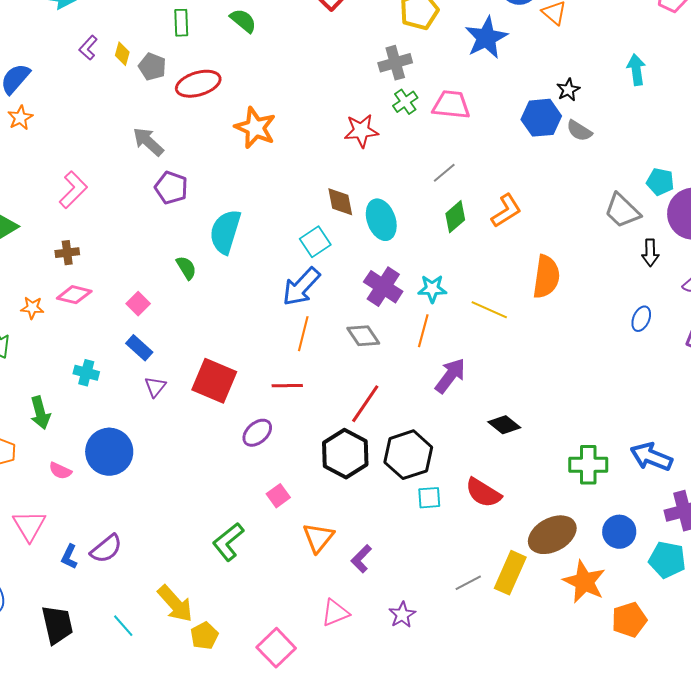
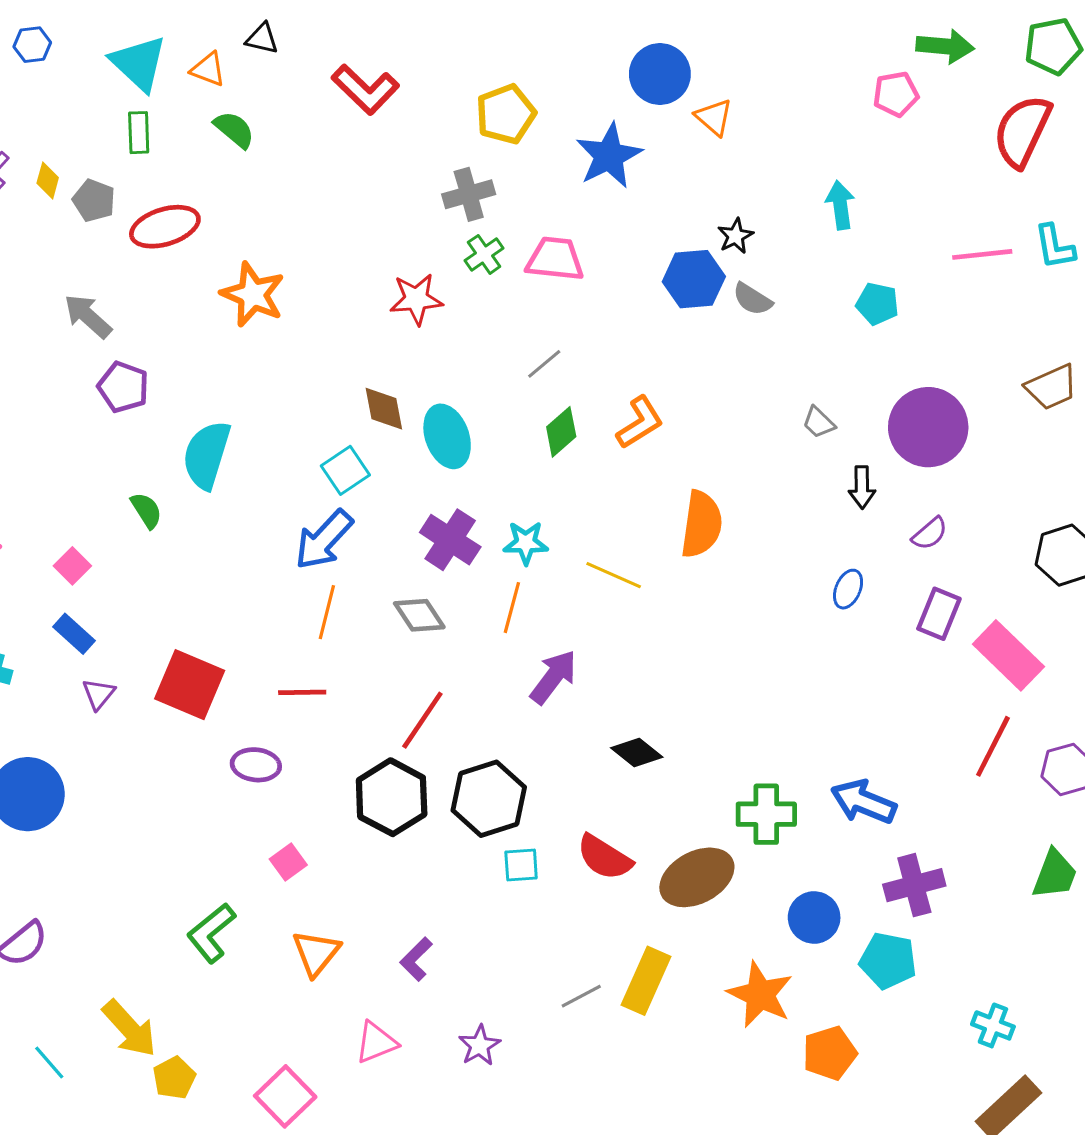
cyan pentagon: (660, 182) -> (877, 304), moved
gray trapezoid: (622, 211) -> (819, 423), size x0.6
purple ellipse: (257, 433) -> (256, 765), turned 48
brown ellipse: (552, 535) -> (697, 877), moved
orange triangle: (318, 538) -> (316, 953), moved

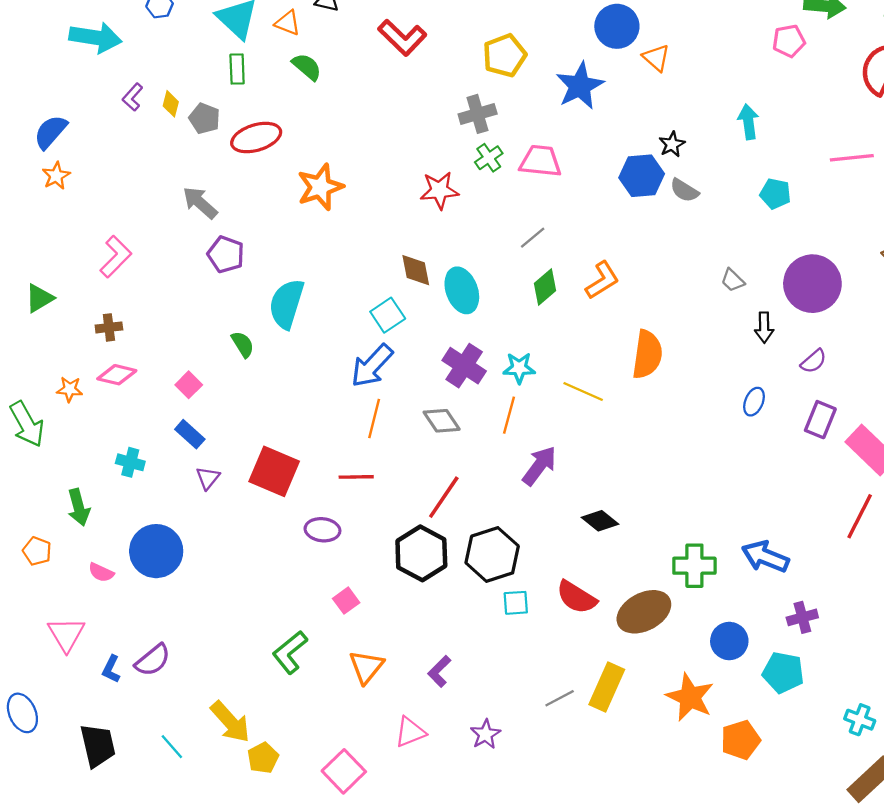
orange star: (253, 295) -> (320, 187), turned 30
purple cross: (914, 885) -> (802, 617), size x0.7

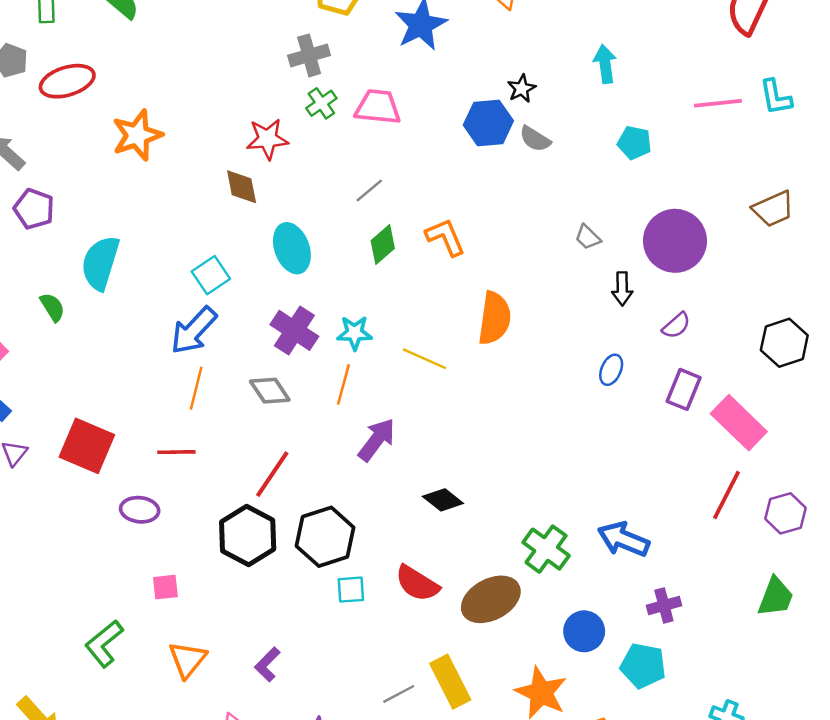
brown diamond: (416, 270) -> (242, 187), moved
orange L-shape: (602, 280) -> (445, 237), turned -81
green cross: (694, 566) -> (546, 549), turned 36
pink square: (346, 601) -> (165, 587), turned 30
yellow rectangle: (607, 687) -> (450, 682), turned -51

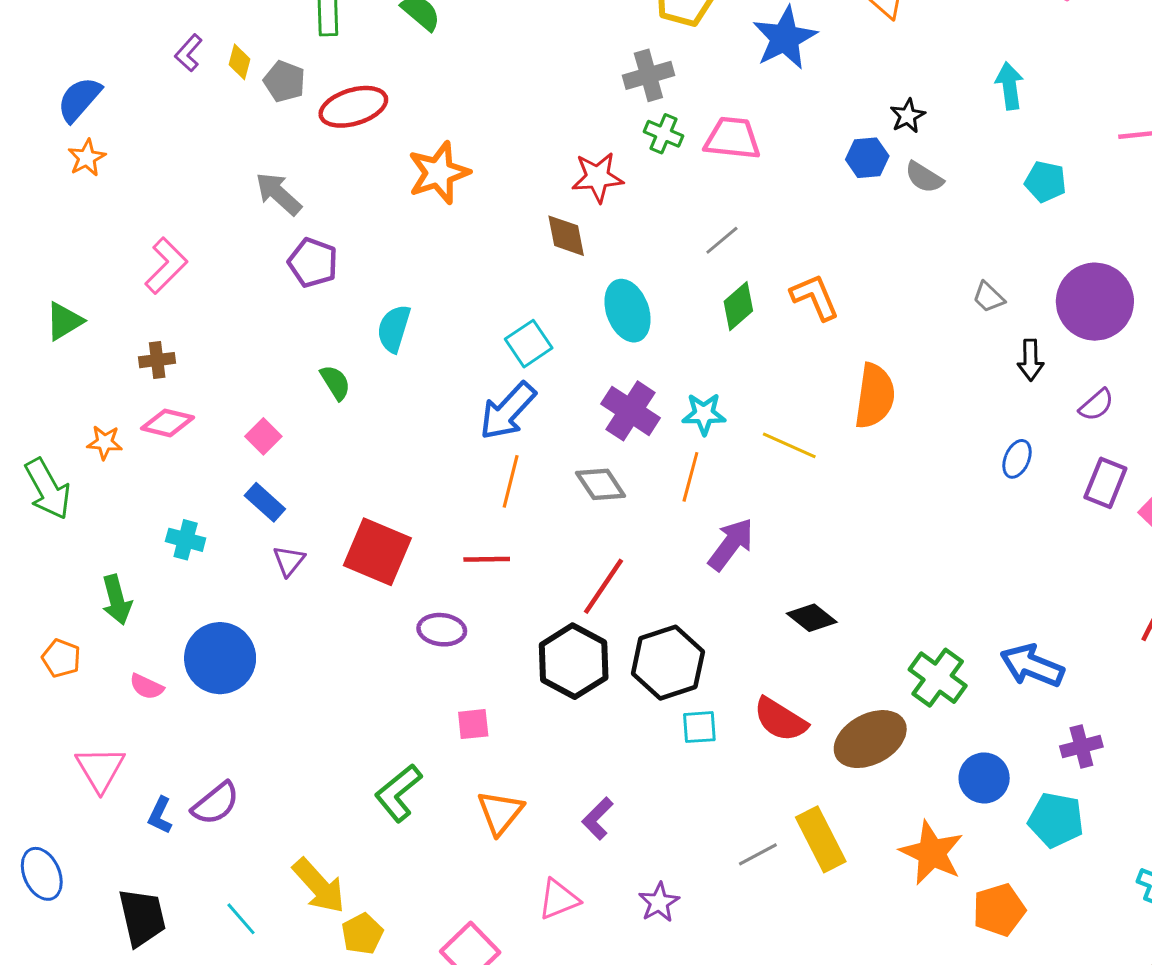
green cross: (321, 103) -> (663, 134), turned -32
blue hexagon: (488, 123) -> (867, 158), size x0.7
cyan semicircle: (100, 263) -> (394, 329), size x0.7

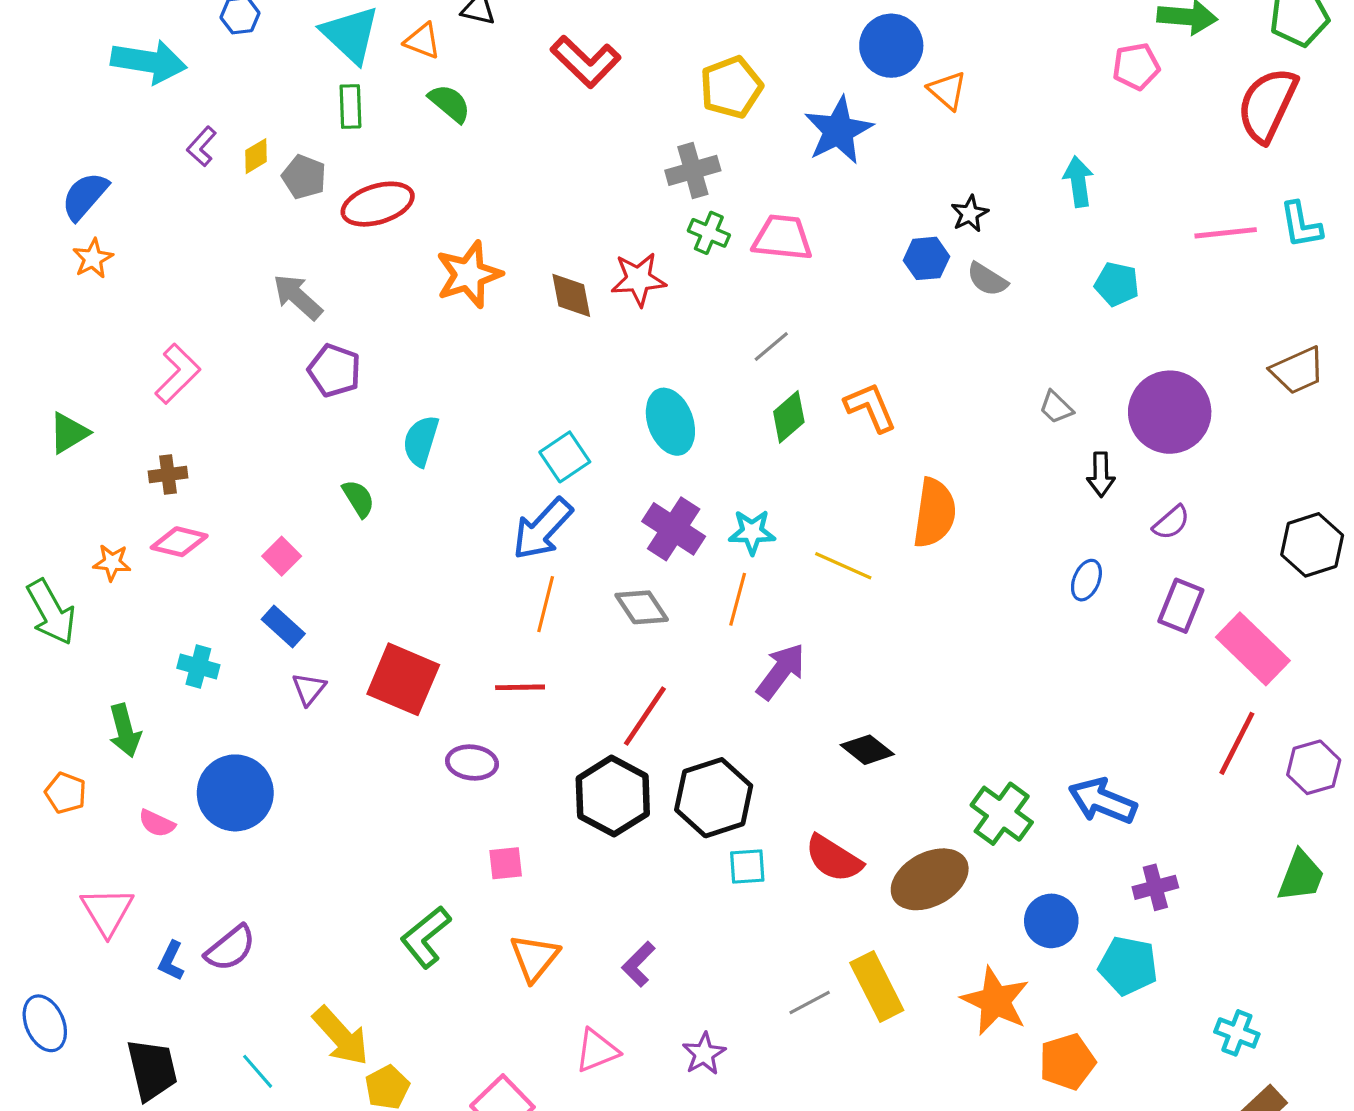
yellow diamond: (239, 62) -> (256, 156), turned 44
brown diamond: (566, 236) -> (571, 295), moved

